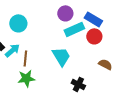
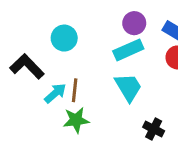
cyan rectangle: (74, 29) -> (128, 50), moved
cyan arrow: (12, 50) -> (55, 93), moved

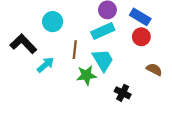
brown line: (75, 90) -> (75, 50), moved
green star: (76, 120) -> (86, 75), moved

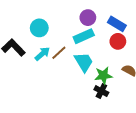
brown line: (75, 50) -> (59, 53), turned 42
cyan arrow: (46, 65) -> (42, 54), moved
green star: (86, 75) -> (103, 76), moved

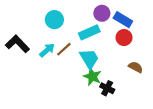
purple circle: (88, 18) -> (102, 13), moved
cyan circle: (39, 28) -> (54, 20), moved
green star: (103, 76) -> (92, 77), moved, turned 30

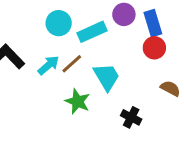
blue rectangle: (123, 20) -> (153, 23), turned 42
cyan rectangle: (89, 32) -> (92, 32), moved
green star: (92, 77) -> (77, 101), moved

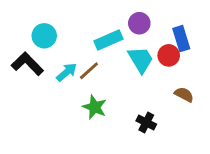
cyan circle: (59, 23) -> (44, 36), moved
blue rectangle: (153, 23) -> (181, 39), moved
cyan trapezoid: (107, 77) -> (141, 60), moved

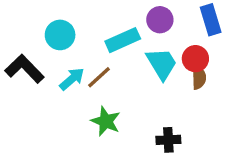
cyan circle: (44, 36) -> (60, 35), moved
blue rectangle: (181, 39) -> (211, 20), moved
brown semicircle: (184, 95) -> (199, 77), moved, turned 60
black cross: (146, 123) -> (168, 140), turned -30

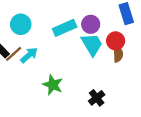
purple circle: (160, 20) -> (91, 24), moved
brown line: (99, 77) -> (14, 54), moved
black cross: (168, 140) -> (97, 98), turned -35

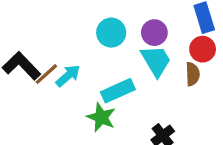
cyan circle: (21, 24) -> (111, 33), moved
cyan rectangle: (65, 28) -> (118, 91), moved
red circle: (116, 41) -> (203, 49), moved

